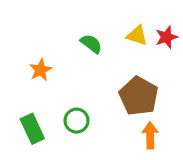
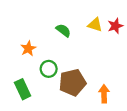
brown pentagon: (139, 96) -> (72, 82), moved, turned 30
green circle: (77, 121) -> (49, 69), moved

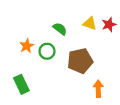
green circle: (49, 69) -> (47, 51), moved
brown pentagon: (72, 82) -> (80, 61), moved

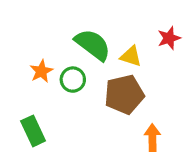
yellow triangle: (90, 23) -> (131, 56), moved
green semicircle: (60, 29) -> (93, 45), size x1.6

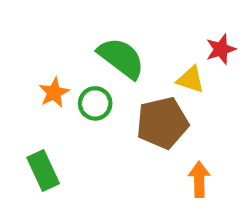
yellow triangle: (131, 56) -> (190, 80), moved

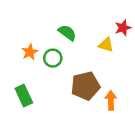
green semicircle: (121, 58) -> (67, 33), size x0.7
brown pentagon: (162, 123) -> (85, 86), moved

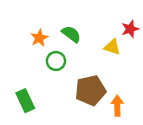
orange star: (30, 52) -> (39, 38), moved

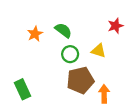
yellow triangle: (112, 47) -> (98, 51), moved
green circle: (56, 61) -> (70, 54), moved

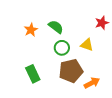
green rectangle: (23, 89) -> (33, 74), moved
orange arrow: (104, 94) -> (92, 83), turned 63

